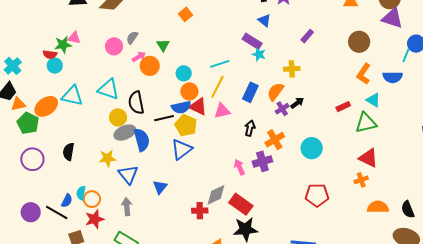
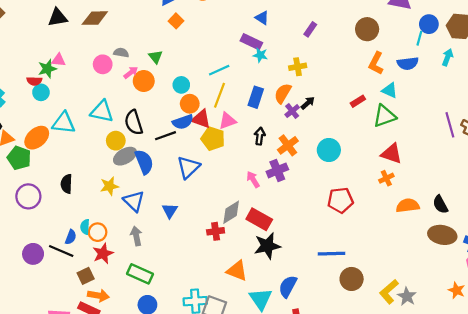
gray semicircle: (132, 38) -> (121, 53), turned 72
yellow pentagon: (186, 125) -> (213, 139), moved

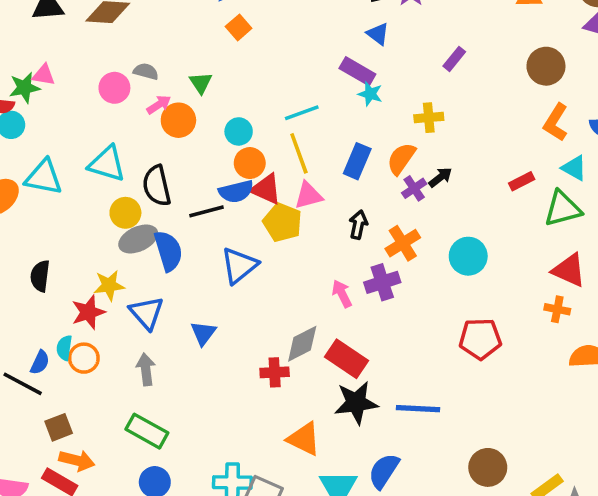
yellow line: (219, 95) -> (299, 153), turned -45
orange cross: (386, 178) -> (557, 309), turned 32
red star: (103, 253) -> (88, 312), moved
blue line: (332, 254) -> (418, 409), moved

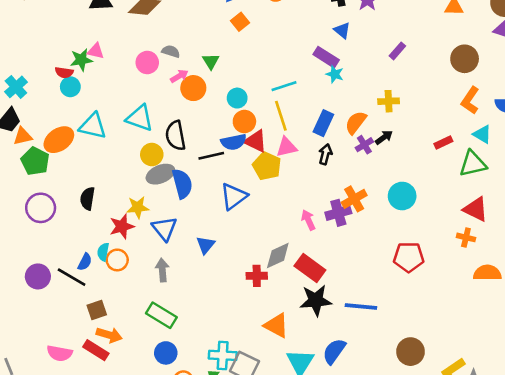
yellow cross: (429, 118) -> (389, 101), moved
black arrow: (358, 225) -> (325, 154), moved
orange cross: (403, 243) -> (354, 199), moved

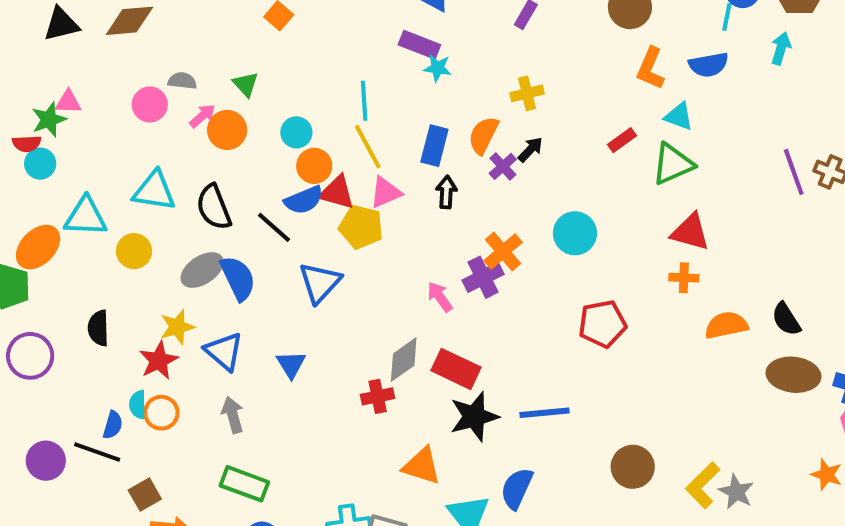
cyan line: (284, 86) -> (364, 101), turned -65
yellow circle: (152, 155) -> (134, 251), moved
black line: (211, 156) -> (274, 227), turned 65

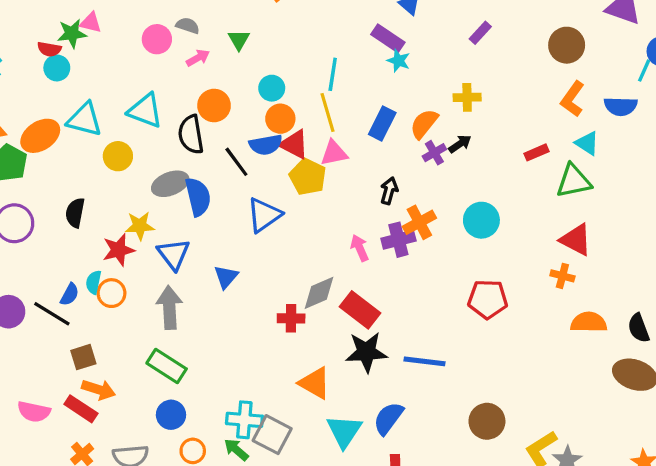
orange circle: (227, 130) -> (214, 105), moved
black arrow: (446, 192) -> (389, 191), moved
gray arrow: (233, 415) -> (169, 308), size x1.4

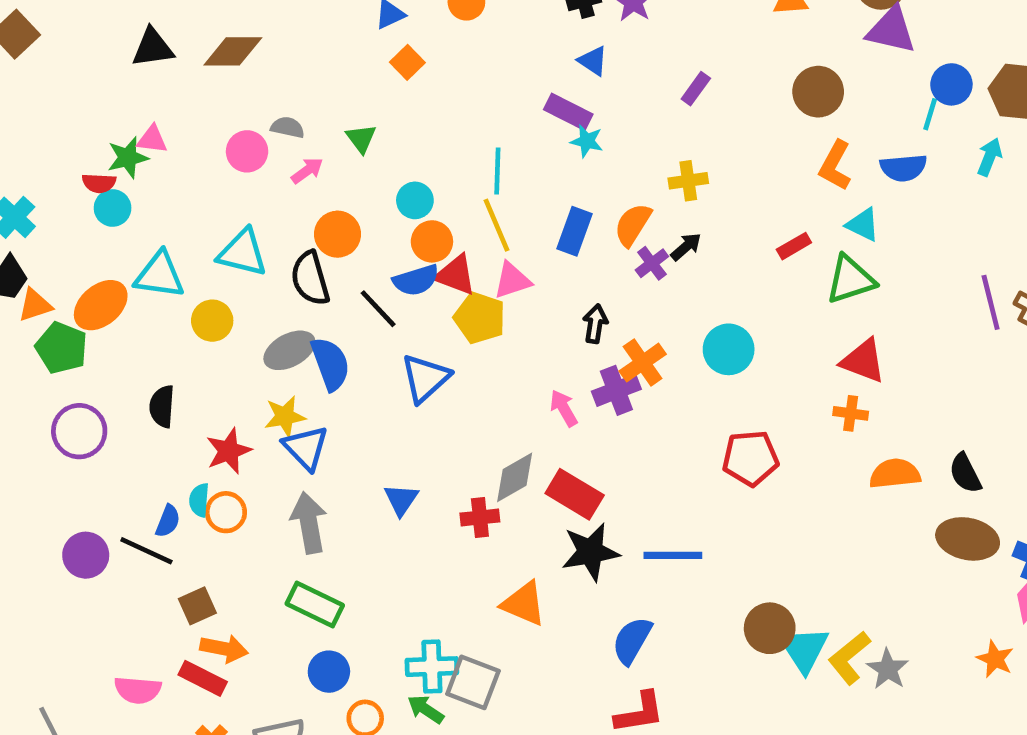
yellow star: (140, 226) -> (285, 416), moved
blue triangle: (226, 277) -> (401, 500), moved
cyan triangle: (344, 431) -> (804, 649), moved

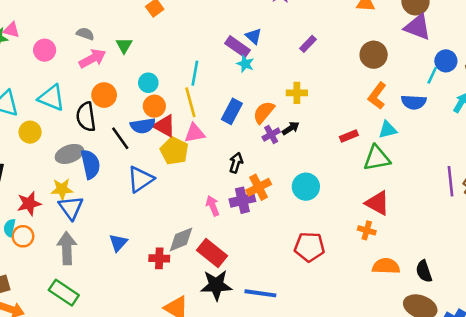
blue triangle: (593, 61) -> (254, 36), moved
pink circle: (247, 151) -> (45, 50), moved
pink arrow: (307, 171) -> (93, 59), size x1.5
cyan triangle: (863, 225) -> (388, 130), turned -48

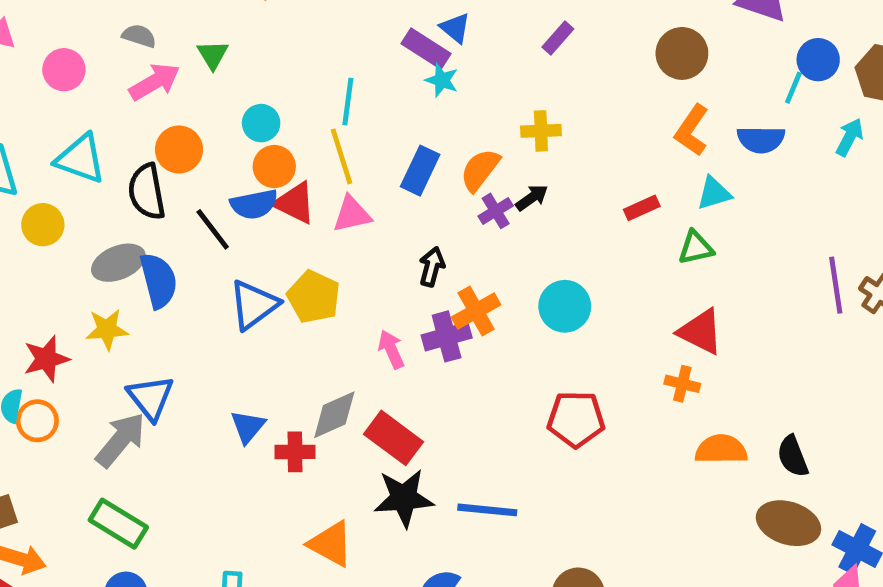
yellow pentagon: (174, 151) -> (314, 297), moved
green triangle: (377, 158) -> (696, 248), size x0.7
blue triangle: (71, 208) -> (151, 398), moved
blue triangle: (118, 243) -> (248, 427), moved
gray arrow: (67, 248) -> (121, 440), turned 44

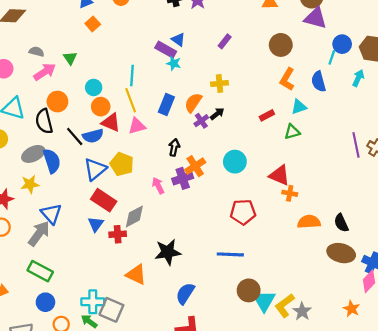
blue semicircle: (761, 139) -> (319, 81), turned 78
blue semicircle: (254, 204) -> (93, 136), moved
red triangle: (700, 332) -> (279, 175), moved
red rectangle: (394, 438) -> (104, 200), moved
blue line: (487, 510) -> (230, 254), moved

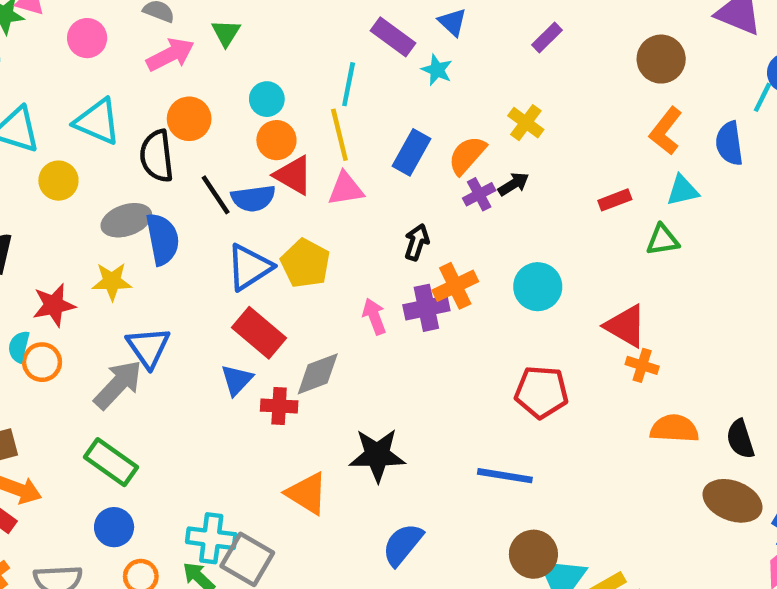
purple rectangle: (166, 50) -> (393, 37), moved
yellow cross: (220, 83) -> (526, 123), turned 35

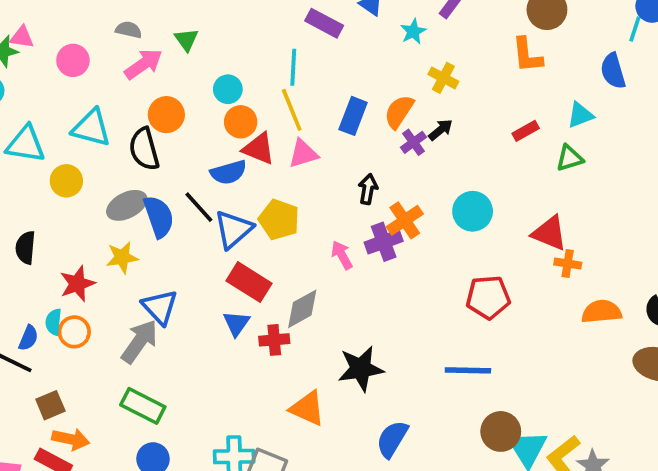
cyan star: (437, 70) -> (413, 31), moved, turned 30
orange L-shape: (666, 131) -> (527, 55), moved, turned -36
black line: (216, 195) -> (199, 207), moved

